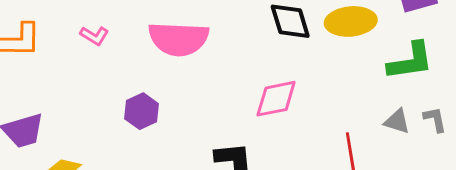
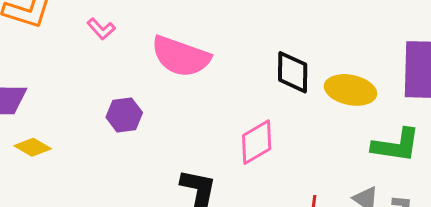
pink diamond: (276, 99) -> (257, 142), turned -36

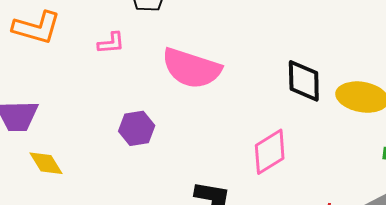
pink L-shape: (101, 29) -> (111, 43), turned -52
yellow diamond: (33, 147) -> (46, 163), turned 30

